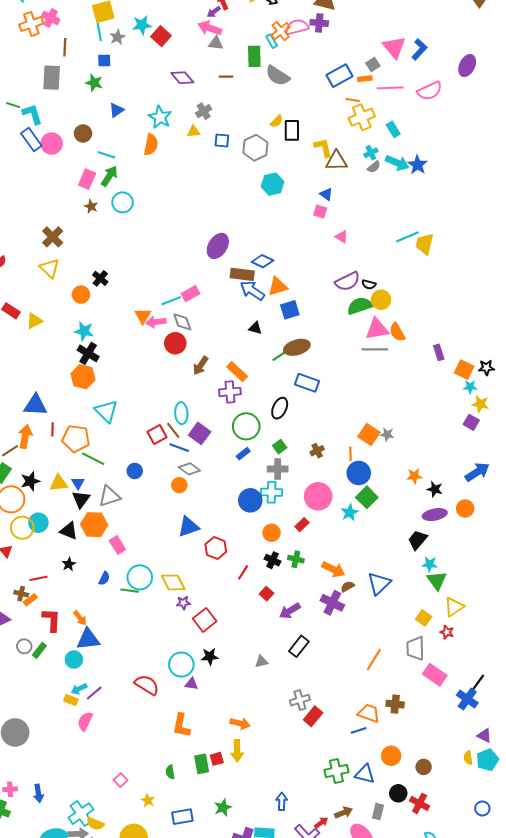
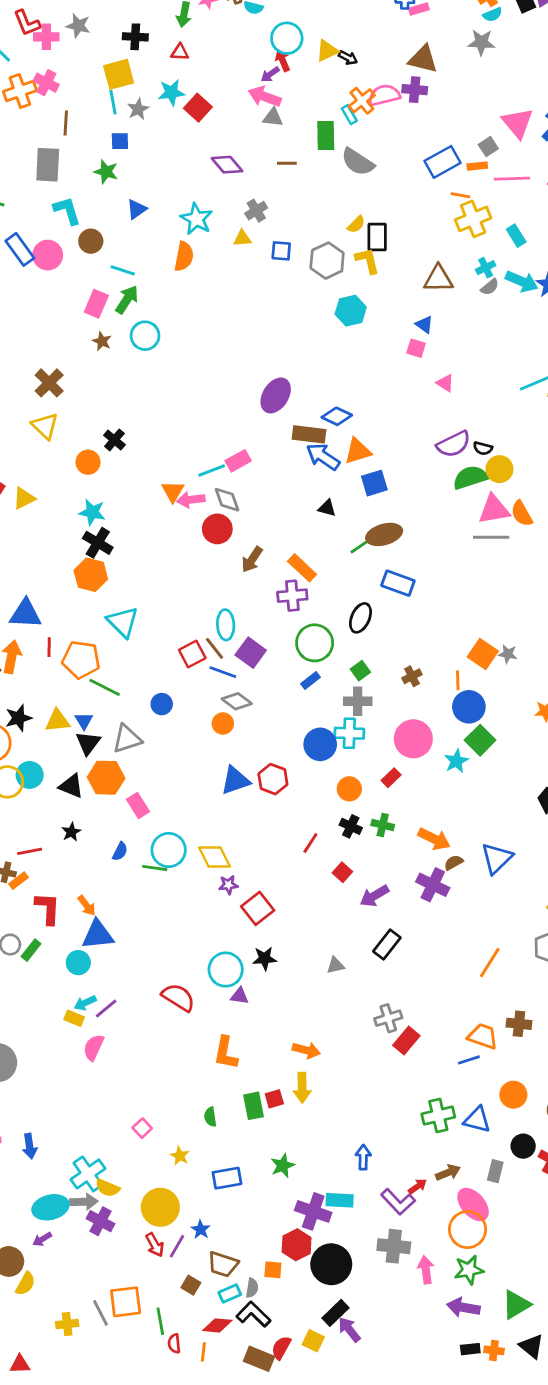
cyan L-shape: (32, 114) -> (67, 211), moved
yellow L-shape: (323, 148) -> (367, 261), moved
red hexagon: (216, 548) -> (273, 779), moved

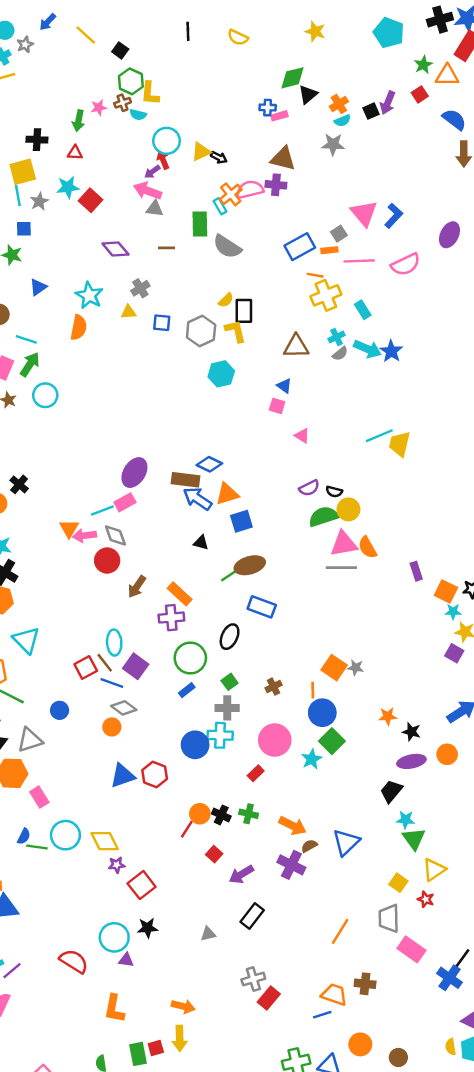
purple ellipse: (276, 395) -> (134, 473), moved
purple semicircle: (454, 444) -> (309, 488), size x0.7
orange circle: (349, 789) -> (200, 814), moved
green line: (155, 868) -> (37, 847), moved

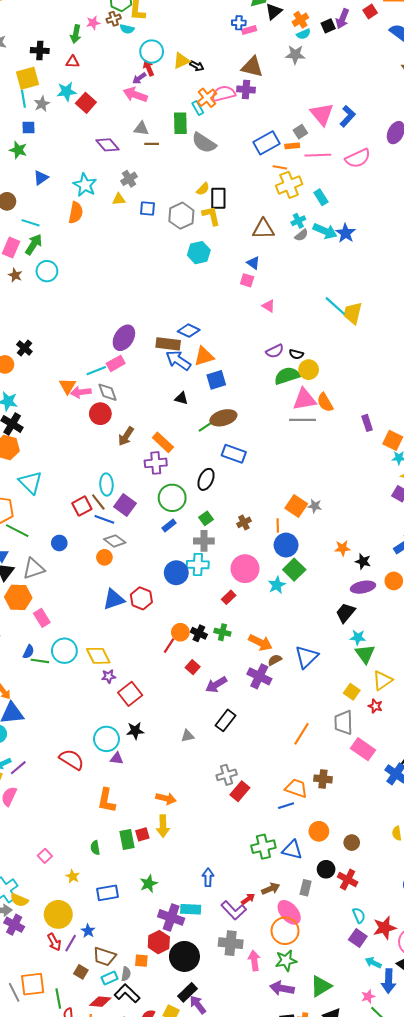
gray triangle: (155, 209) -> (141, 128), moved
cyan line: (379, 436) -> (335, 306), turned 65

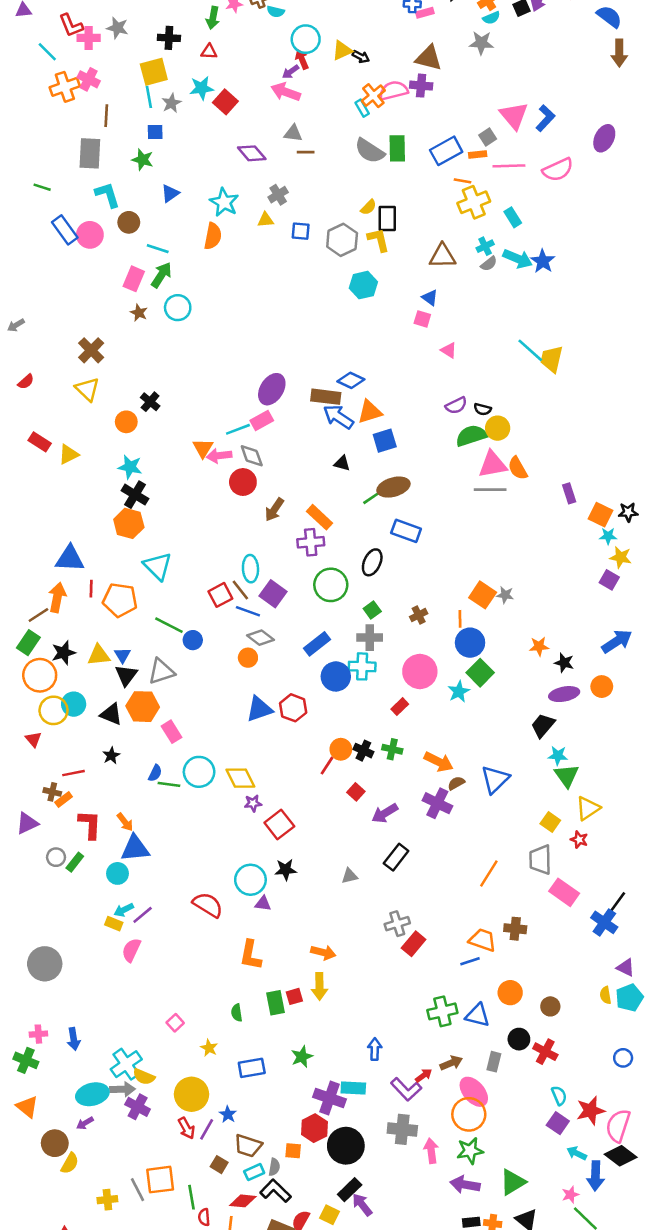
green rectangle: (180, 123) -> (397, 148), moved
blue rectangle: (169, 526) -> (317, 644), moved, size x1.5
green line: (17, 531) -> (169, 625), moved

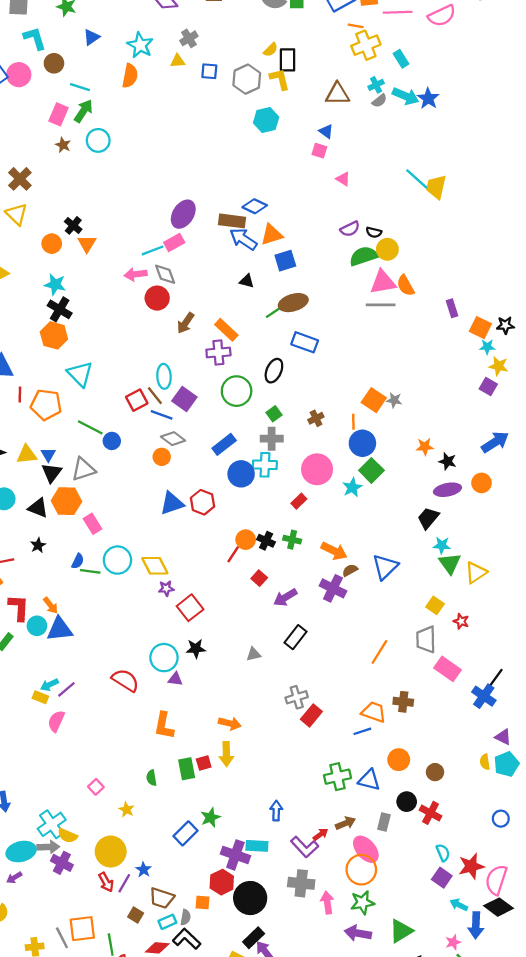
orange triangle: (203, 448) -> (87, 244), moved
yellow triangle: (588, 808) -> (476, 573), moved
cyan circle: (117, 873) -> (37, 626), moved
blue rectangle: (252, 1068) -> (186, 833), moved, turned -35

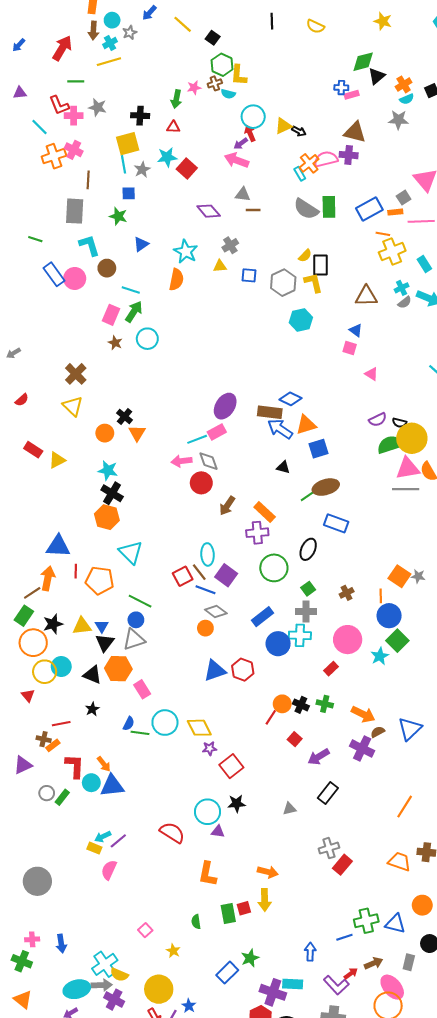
yellow circle: (387, 249) -> (412, 438), size x1.5
blue circle: (112, 441) -> (136, 620), moved
blue line: (362, 731) -> (344, 937), moved

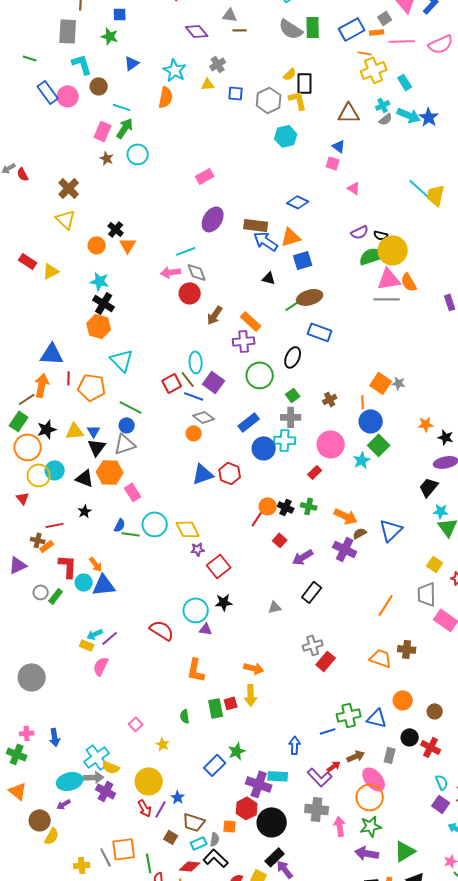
blue diamond: (291, 399) -> (298, 202), moved
red semicircle: (22, 400) -> (23, 174), moved, turned 104
pink rectangle: (217, 432) -> (205, 176), moved

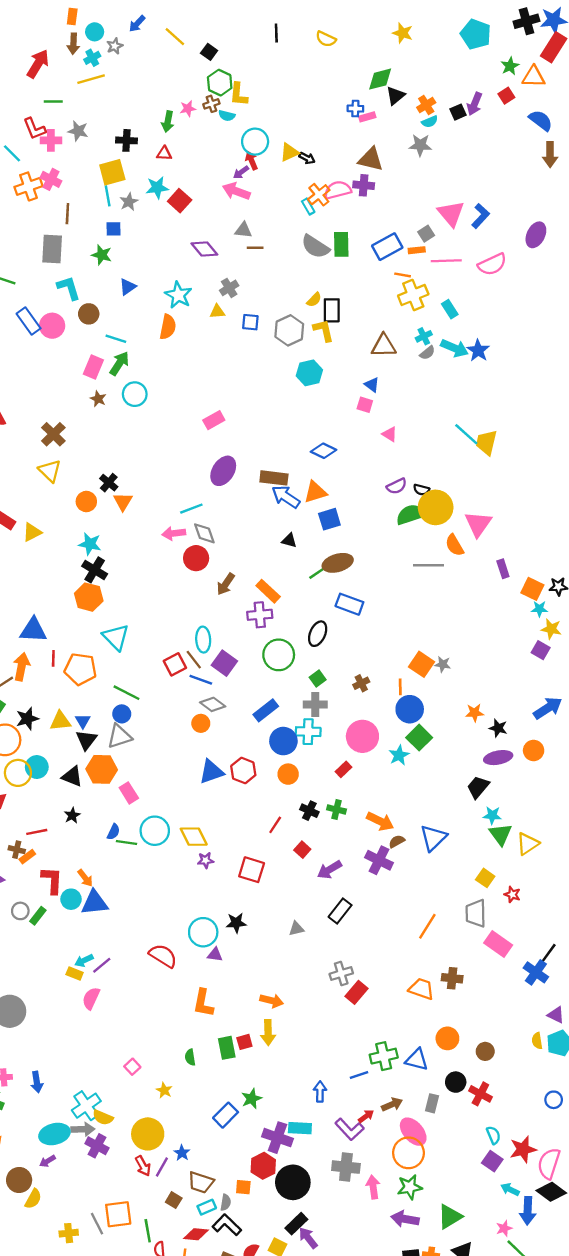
pink triangle: (389, 279) -> (478, 524), moved, turned -45
orange circle: (268, 506) -> (288, 774), moved
red square: (219, 566) -> (252, 870), moved, turned -35

